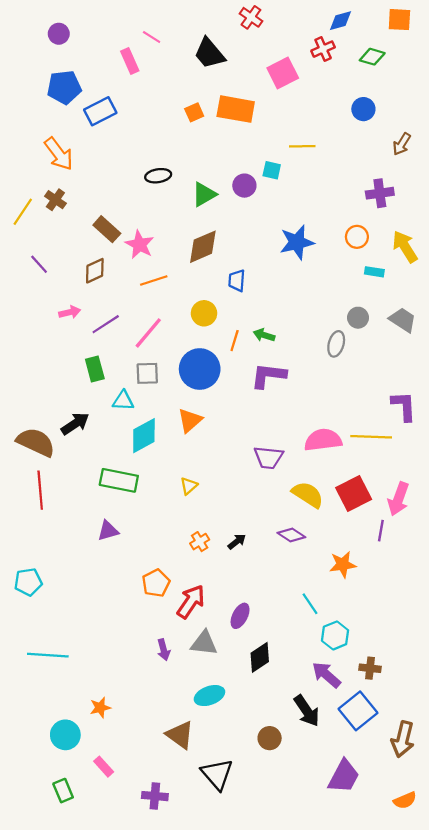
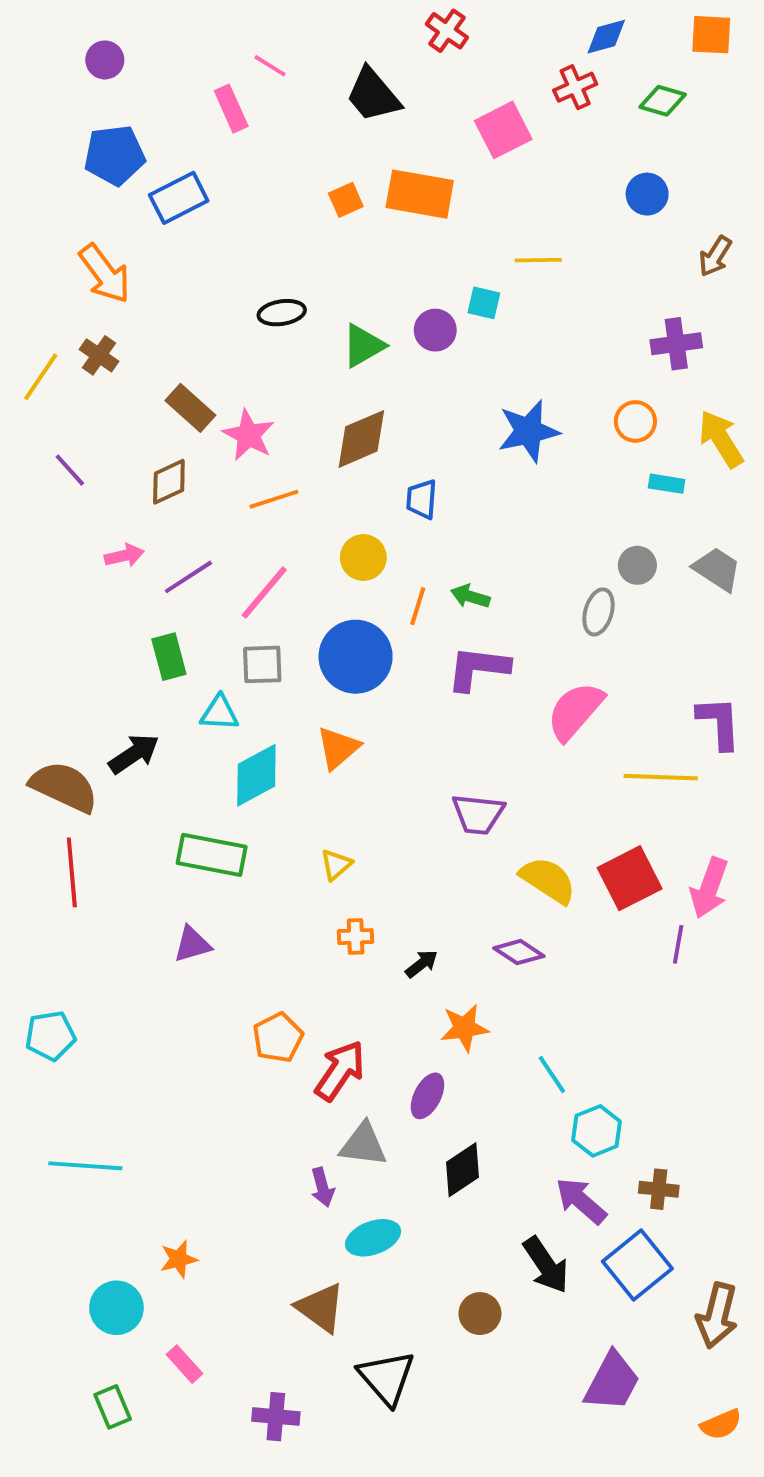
pink semicircle: (323, 440) -> (575, 711), moved, turned -42
orange cross: (200, 542) -> (356, 937), moved, turned 30
orange star: (343, 564) -> (464, 1028), moved
purple arrow: (164, 650) -> (323, 1187), moved

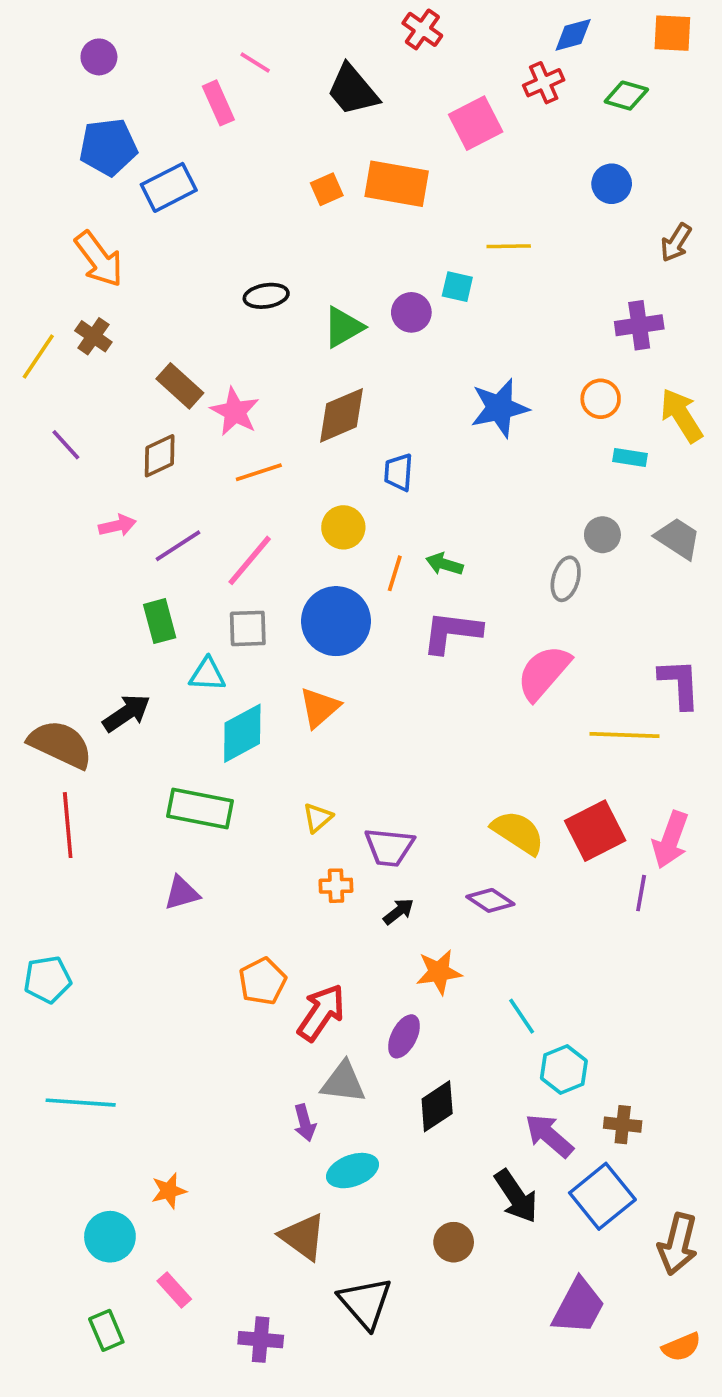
purple trapezoid: (478, 814) -> (389, 847), moved

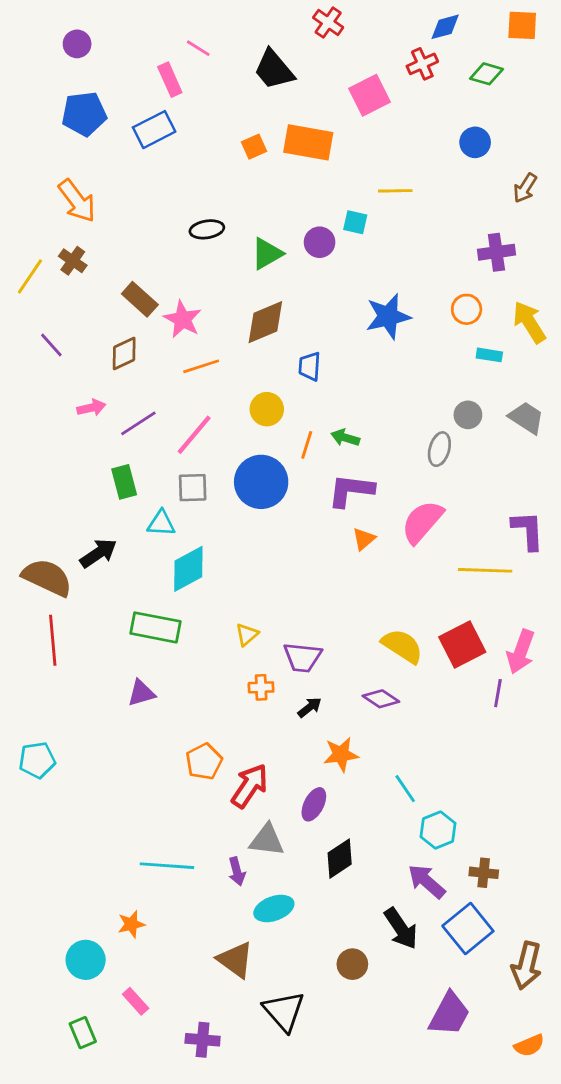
blue rectangle: (169, 187) -> (154, 130), moved
orange triangle: (319, 707) -> (364, 539), moved, size x0.7
cyan line: (81, 1103) -> (167, 866), moved

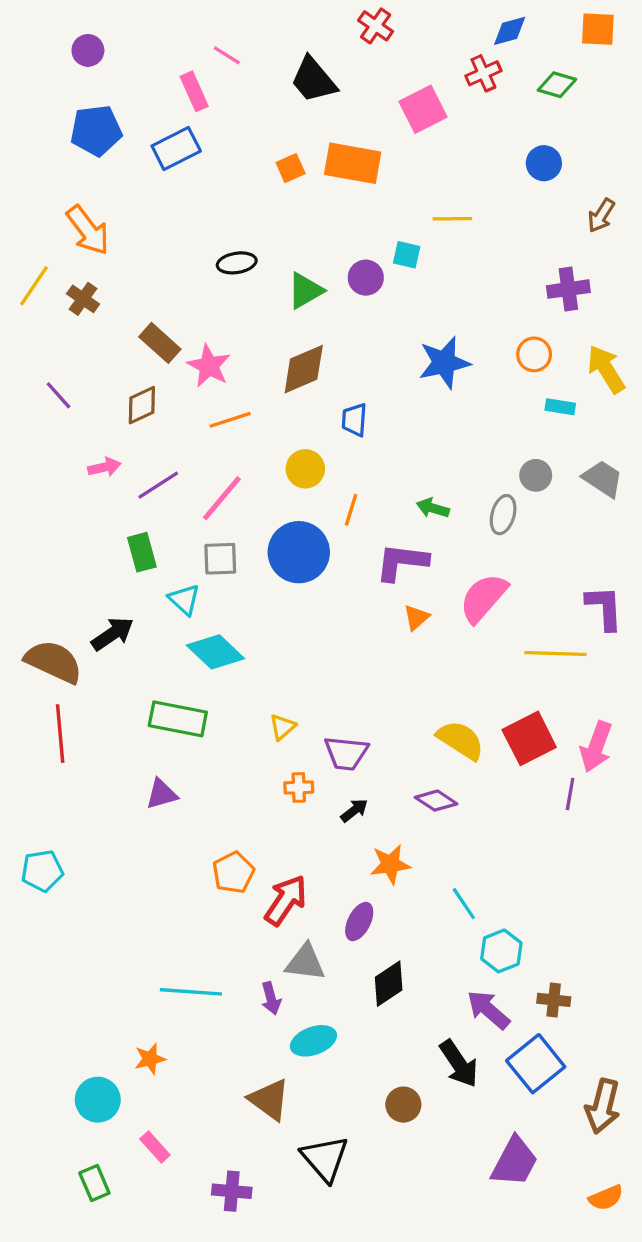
yellow line: (30, 276) -> (34, 286), moved
green arrow: (345, 438) -> (433, 508), moved
cyan triangle: (161, 523) -> (184, 600), turned 40
cyan diamond: (188, 569) -> (215, 652), turned 72

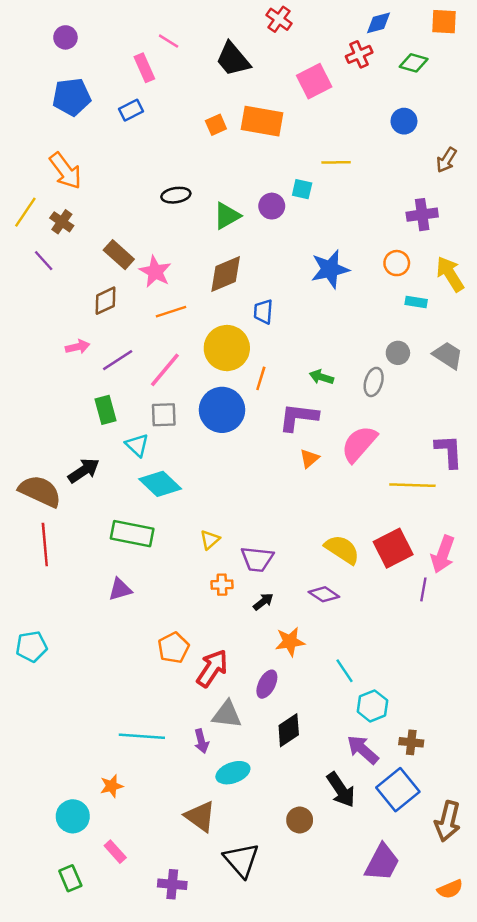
blue rectangle: (176, 148) -> (131, 110), size x0.7
purple line: (59, 395) -> (44, 261), moved
yellow circle: (305, 469) -> (227, 348), size x1.6

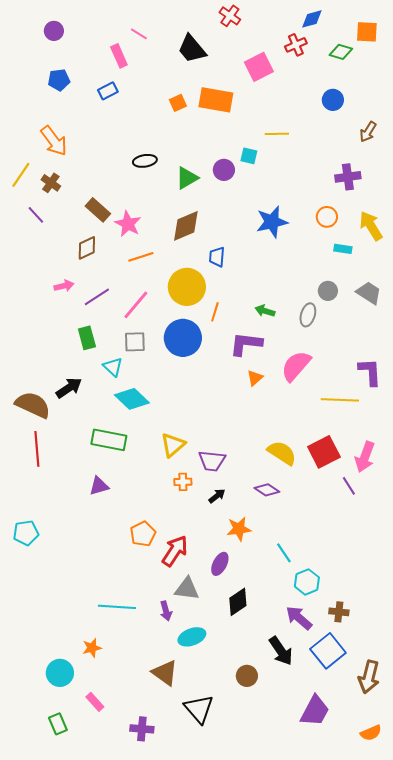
orange square: (444, 22) -> (367, 32), moved
blue pentagon: (72, 97) -> (59, 80), size x0.7
yellow triangle: (210, 540) -> (173, 445), size x1.5
purple line: (423, 589) -> (349, 486), turned -42

